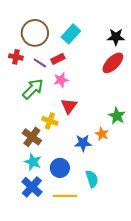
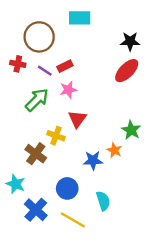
cyan rectangle: (71, 34) -> (80, 18), moved, turned 48
cyan star: (33, 162) -> (16, 184), moved
yellow line: (65, 196) -> (73, 220), turned 30

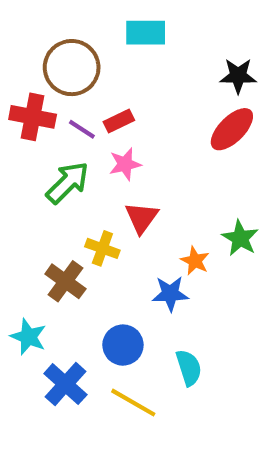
red cross: (18, 64) -> (33, 117), size x1.5
orange star: (114, 150) -> (195, 261), moved

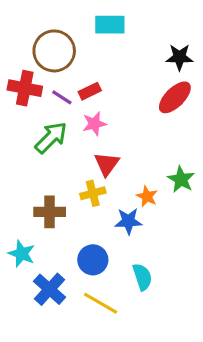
yellow cross: (102, 248) -> (93, 193), moved, turned -35
brown cross: (65, 281) -> (50, 212), turned -36

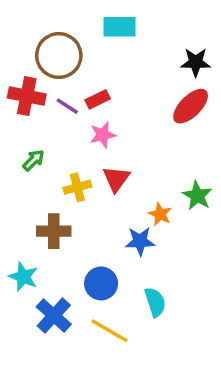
green arrow: (51, 138) -> (33, 160), moved, size x0.6
yellow cross: (93, 193) -> (77, 187), moved

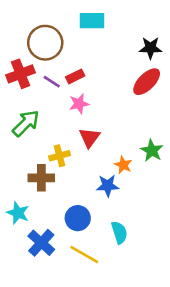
red cross: (27, 96) -> (21, 74), turned -32
green arrow: (33, 160) -> (26, 123), size x1.6
yellow cross: (77, 187) -> (60, 156), moved

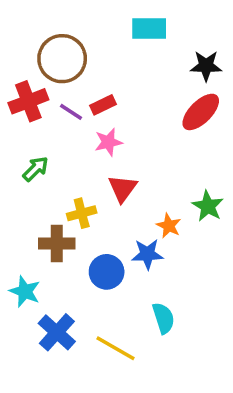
cyan rectangle: (92, 21) -> (149, 28), moved
green arrow: (26, 123) -> (35, 169), size x0.7
blue circle: (78, 218) -> (107, 272), moved

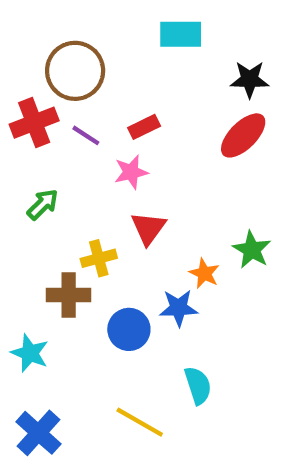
red rectangle: (103, 105) -> (144, 127), moved
blue cross: (57, 332) -> (38, 433), moved

